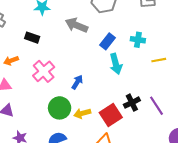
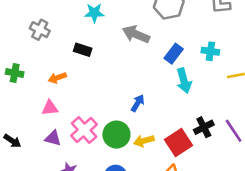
pink cross: (44, 71) -> (84, 130), moved

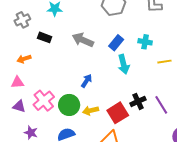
gray cross: (40, 30) -> (22, 20), moved, turned 35
gray arrow: (136, 34) -> (83, 40), moved

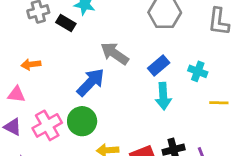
black rectangle: (45, 37) -> (66, 23), moved
blue arrow: (87, 81) -> (91, 82), moved, size x1.6
green circle: (69, 105) -> (82, 121), moved

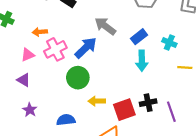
pink triangle: (16, 94) -> (28, 55), turned -32
pink cross: (47, 125) -> (55, 49), moved

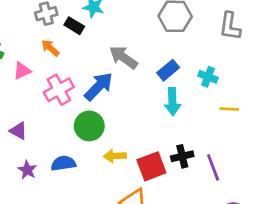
orange arrow: (40, 32) -> (50, 48), moved, turned 48
pink triangle: (28, 55) -> (22, 71), moved
blue semicircle: (66, 120) -> (63, 163), moved

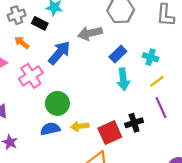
gray arrow: (123, 57) -> (90, 33), moved, turned -45
blue arrow: (99, 86) -> (59, 53), moved
yellow line: (229, 109) -> (157, 81), moved, turned -35
blue semicircle: (63, 163) -> (50, 129), moved
purple line: (213, 167) -> (161, 107), moved

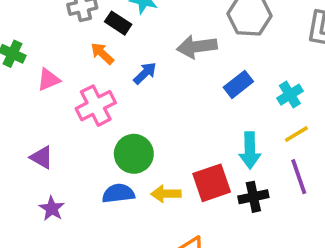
orange arrow: (22, 43) -> (102, 53), moved
blue arrow: (59, 53) -> (145, 73), size x0.6
cyan cross: (150, 57) -> (290, 95), turned 35
cyan arrow: (123, 79) -> (250, 150), moved
red square: (110, 133) -> (212, 183), moved

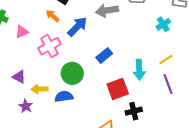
blue arrow: (145, 73) -> (77, 27), size x1.5
blue rectangle: (238, 84) -> (104, 55), moved
cyan cross: (290, 95) -> (163, 24), moved
yellow arrow: (166, 194) -> (40, 89), moved
black cross: (253, 197) -> (134, 111), moved

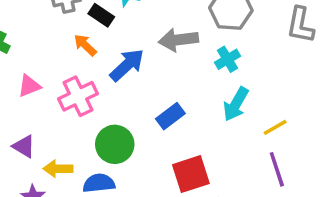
cyan cross: (163, 24) -> (227, 59), moved
pink triangle: (22, 32) -> (29, 86), moved
cyan arrow: (139, 70) -> (236, 104), moved, turned 30

